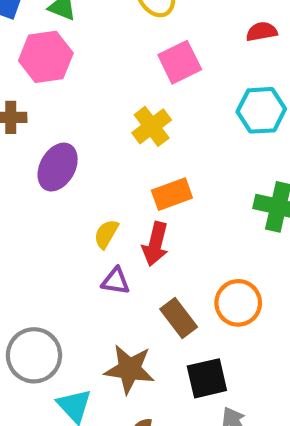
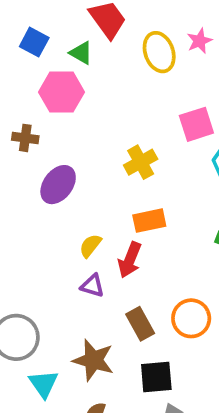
pink square: (180, 62) -> (196, 124), moved

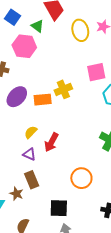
orange rectangle: (149, 221) -> (43, 100), moved
brown rectangle: (140, 324) -> (32, 180), moved
brown star: (93, 360) -> (16, 194), moved, size x0.6

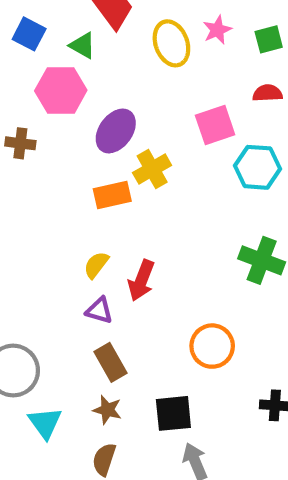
purple ellipse: (17, 97) -> (116, 131), moved
brown star: (16, 194) -> (107, 410), moved

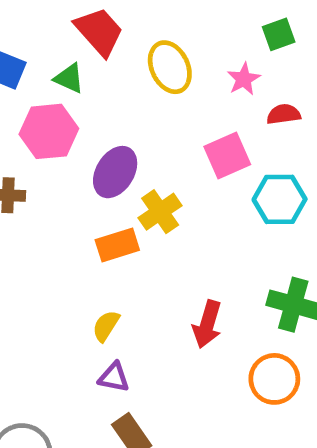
pink star: (217, 30) -> (244, 79), moved
green square: (269, 39) -> (279, 34), moved
red arrow: (141, 280) -> (207, 324), moved
orange circle: (212, 346) -> (274, 379), moved

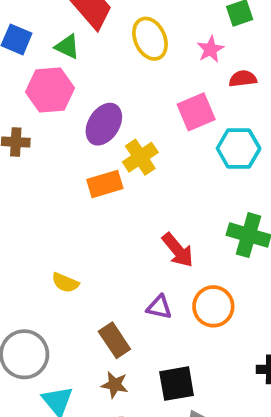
red arrow: (207, 324) -> (178, 250), turned -57
yellow semicircle: (106, 326) -> (65, 283), moved, turned -100
purple triangle: (114, 377) -> (159, 307), moved
orange circle: (274, 379) -> (213, 306), moved

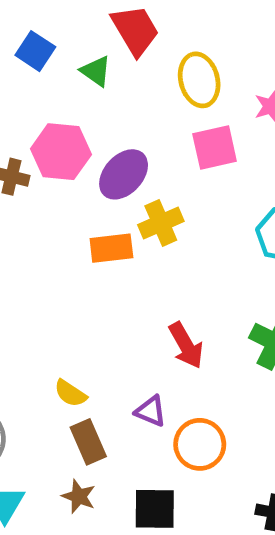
pink hexagon: (50, 90) -> (61, 152), moved
pink square: (196, 112) -> (215, 148), moved
yellow semicircle: (65, 283) -> (70, 393), moved
orange circle: (213, 306) -> (200, 444), moved

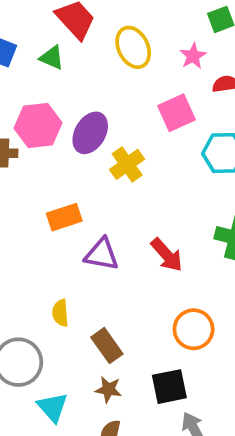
pink square: (215, 148) -> (177, 113), moved
orange rectangle: (111, 248) -> (64, 217), moved
yellow semicircle: (70, 393) -> (60, 313), moved, turned 64
purple triangle: (151, 411) -> (102, 254), moved, size x1.4

